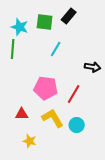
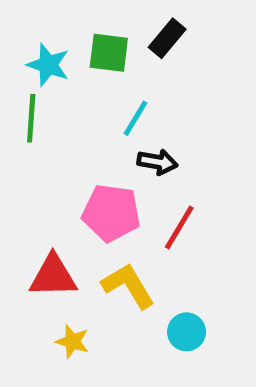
black arrow: (93, 67) -> (157, 162), moved
red triangle: (22, 114) -> (53, 276), size x1.5
cyan circle: (77, 125) -> (187, 332), moved

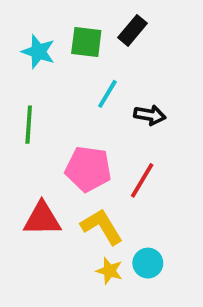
green line: (31, 118) -> (29, 125), moved
black arrow: (157, 162) -> (150, 115), moved
yellow star: (72, 342) -> (109, 271), moved

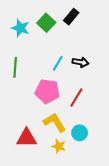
green square: (86, 42) -> (46, 23), turned 36
cyan line: (107, 94) -> (58, 63), moved
red triangle: (42, 219) -> (27, 138), moved
cyan circle: (148, 263) -> (80, 133), moved

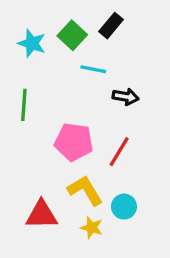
cyan line: (58, 63) -> (93, 69), moved, turned 70

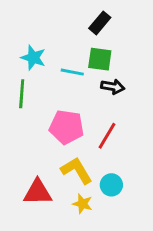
green square: (72, 35) -> (100, 59), moved, turned -35
cyan star: (32, 43) -> (33, 58), moved
cyan line: (93, 69) -> (72, 72), moved

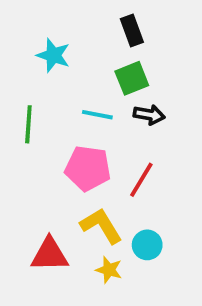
black rectangle: (100, 23) -> (132, 30), turned -60
cyan star: (33, 58) -> (53, 55), moved
green square: (100, 59) -> (132, 78), turned -30
cyan line: (72, 72) -> (97, 115), moved

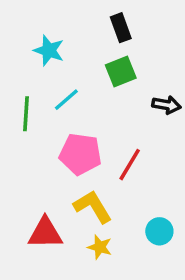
cyan line: (97, 115) -> (66, 100), moved, turned -52
black arrow: (149, 115) -> (166, 105), moved
cyan circle: (147, 245) -> (159, 231), moved

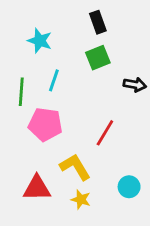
cyan line: (66, 100) -> (54, 80), turned -30
pink pentagon: (80, 154) -> (45, 124), moved

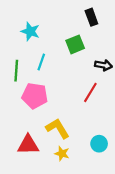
black rectangle: (98, 22) -> (91, 17), moved
red line: (105, 133) -> (90, 92), moved

